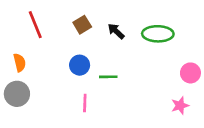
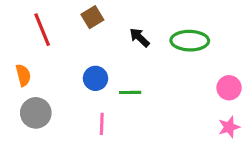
brown square: (82, 25) -> (92, 17), moved
gray circle: (17, 94) -> (36, 113), moved
pink star: (180, 106) -> (229, 127), moved

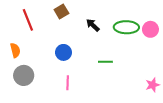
pink circle: (229, 88) -> (150, 29), moved
green line: (130, 92) -> (105, 62), moved

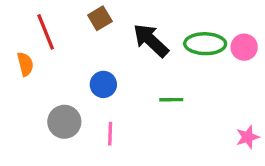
black arrow: (93, 25) -> (151, 40), size x1.6
orange semicircle: (15, 50) -> (25, 64), moved
gray circle: (24, 75) -> (64, 122), moved

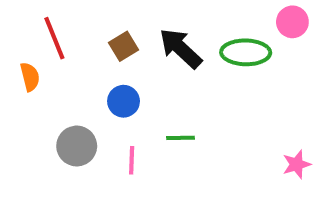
brown square: (100, 18) -> (124, 46), moved
pink circle: (244, 47) -> (292, 22), moved
green line: (171, 100) -> (181, 138), moved

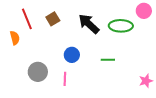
brown square: (124, 46) -> (53, 19), moved
blue circle: (124, 101) -> (72, 55), moved
green line: (181, 138) -> (108, 60), moved

